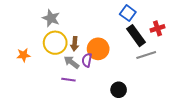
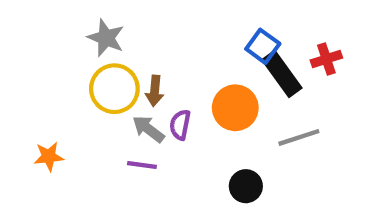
blue square: (128, 13) -> (263, 46), moved
orange circle: (98, 49) -> (235, 108), moved
orange star: (23, 55) -> (49, 157), moved
gray line: (146, 55) -> (299, 137), moved

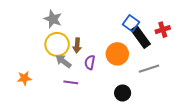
gray arrow: (148, 129) -> (63, 61), moved

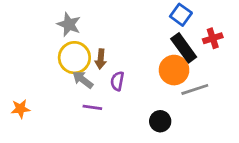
blue square: (131, 23) -> (181, 15), moved
orange circle: (117, 54) -> (174, 70), moved
orange star: (24, 78) -> (20, 109), moved

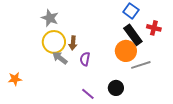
red cross: (213, 38) -> (154, 28), turned 32
purple line: (92, 107) -> (88, 94), moved, turned 32

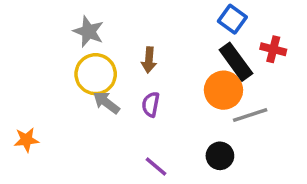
brown arrow: (73, 43) -> (149, 60), moved
black circle: (116, 88) -> (220, 156), moved

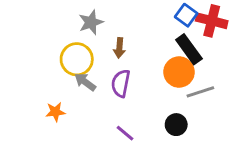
gray star: (89, 32) -> (91, 22), moved, turned 30
red cross: (273, 49) -> (212, 21), moved, size x1.5
purple semicircle: (151, 104) -> (121, 83), size x1.4
orange star: (26, 140) -> (55, 112), moved

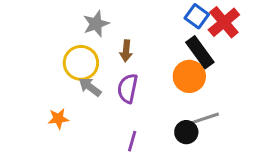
red cross: (212, 21) -> (224, 22), turned 36
gray line: (200, 92) -> (204, 119), moved
purple line: (125, 133) -> (132, 141), turned 66

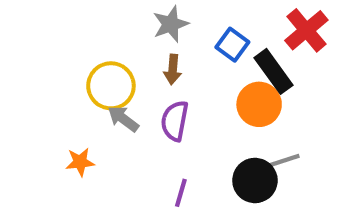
blue square: (197, 16) -> (232, 45), moved
gray star: (96, 24) -> (171, 24), moved
black circle: (186, 132) -> (255, 180), size x1.4

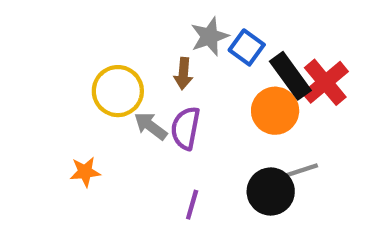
gray star: (171, 24) -> (210, 36), moved
red cross: (306, 30) -> (325, 82), moved
gray arrow: (123, 119) -> (151, 126), moved

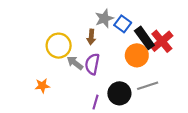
black circle: (271, 191) -> (119, 93), moved

